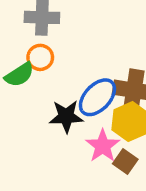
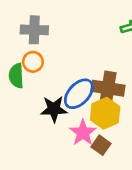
green semicircle: (19, 75) -> (16, 76), turned 120

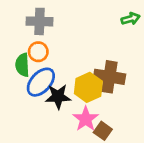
blue ellipse: (79, 94) -> (41, 82), moved
yellow hexagon: (105, 113) -> (88, 87), moved

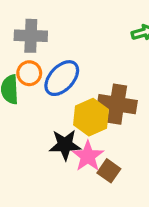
blue ellipse: (41, 82) -> (62, 78), moved
black star: (58, 97) -> (65, 145), moved

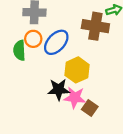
brown cross: (117, 104) -> (95, 26), moved
pink star: (88, 156) -> (75, 98), turned -30

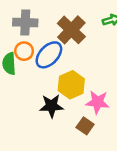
brown cross: (95, 26) -> (71, 30), moved, turned 35
pink star: (75, 98) -> (97, 102), moved

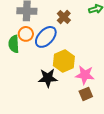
brown cross: (71, 30) -> (64, 17), size x0.6
brown square: (85, 126) -> (86, 94), moved, turned 32

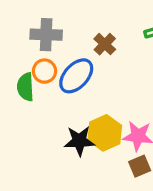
yellow hexagon: (64, 61) -> (105, 133), moved

